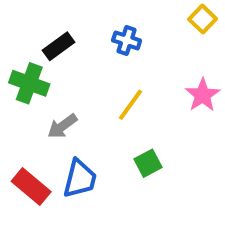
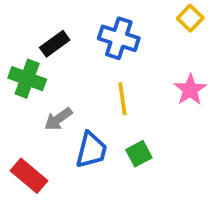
blue cross: (127, 40) -> (119, 38), size x1.5
yellow line: (130, 105) -> (122, 99), turned -44
blue trapezoid: (80, 179) -> (91, 150), moved

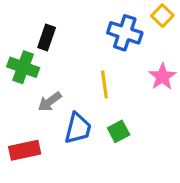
blue cross: (119, 38) -> (125, 33), moved
black rectangle: (55, 44) -> (47, 38), turned -35
red rectangle: (29, 176) -> (25, 150), turned -52

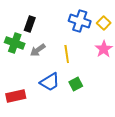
yellow square: (162, 16) -> (104, 23), moved
gray arrow: (50, 102) -> (38, 50), moved
blue trapezoid: (78, 128) -> (50, 82), turned 45

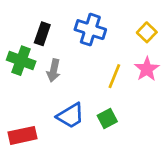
blue cross: (80, 21) -> (90, 30), moved
gray arrow: (38, 50) -> (54, 70), turned -42
yellow line: (67, 54) -> (114, 76), moved, turned 30

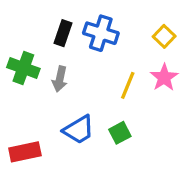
black rectangle: (42, 34) -> (63, 33), moved

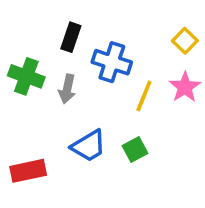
blue cross: (101, 33) -> (112, 62), moved

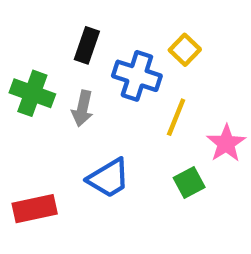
yellow square: (185, 41) -> (185, 50), moved
pink star: (185, 87) -> (226, 143), moved
green square: (135, 149) -> (189, 182), moved

